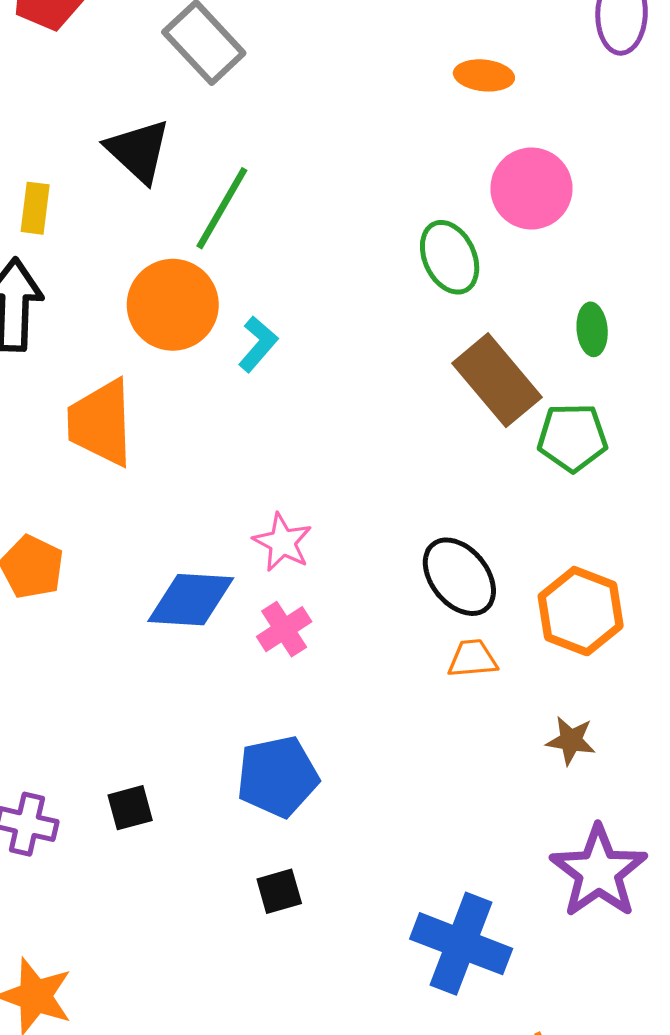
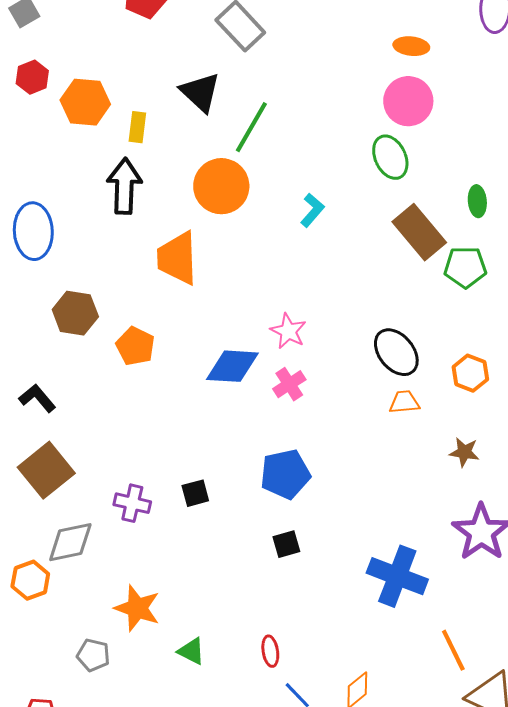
pink circle: (531, 188) -> (408, 101), moved
cyan L-shape: (258, 344) -> (312, 210), moved
orange hexagon: (581, 611) -> (470, 373), size x0.7

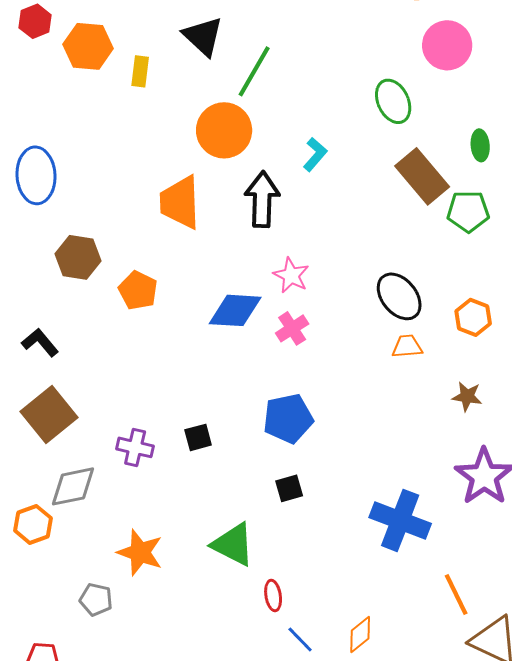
pink circle: (408, 101) -> (447, 45), moved
black arrow: (124, 186) -> (262, 199), moved
green triangle: (191, 651) -> (233, 544), moved, size x1.6

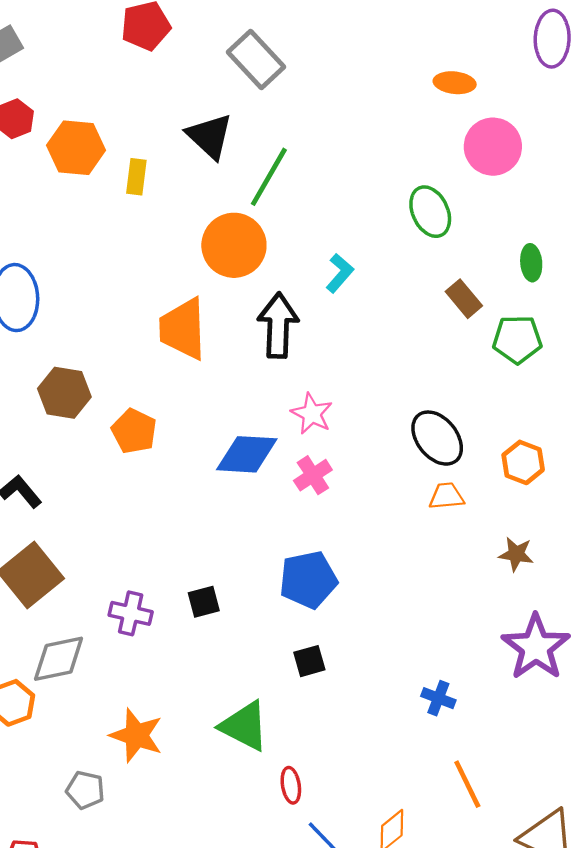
brown rectangle: (422, 176) -> (464, 299), size x0.6
blue cross: (400, 520) -> (438, 698), size x0.5
orange line: (456, 594) -> (467, 784), moved

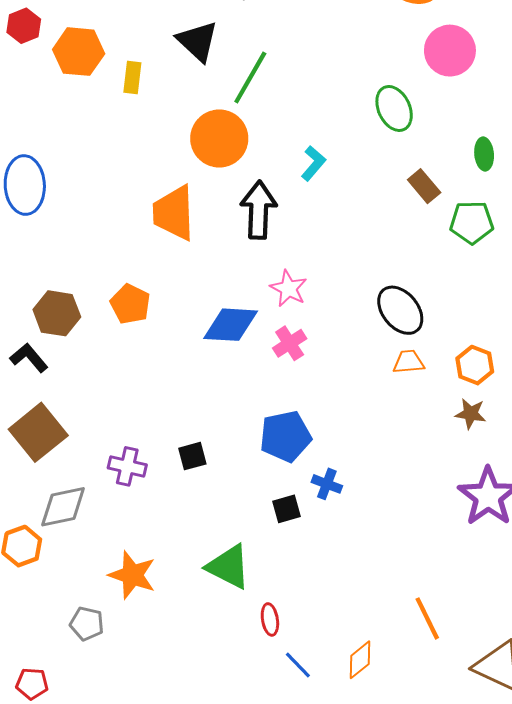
brown hexagon: (64, 393) -> (57, 313), moved
orange hexagon: (523, 462) -> (475, 365), moved
blue cross: (438, 698) -> (327, 484), moved

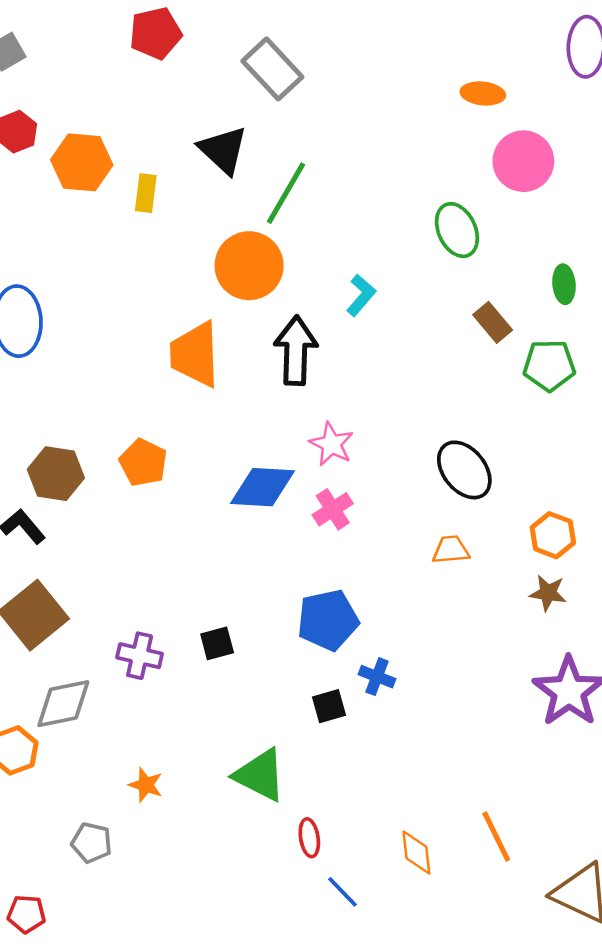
orange trapezoid: (409, 362) -> (451, 550), moved
orange star: (132, 575) -> (146, 785), size x0.6
orange diamond: (360, 660) -> (416, 853), moved, turned -57

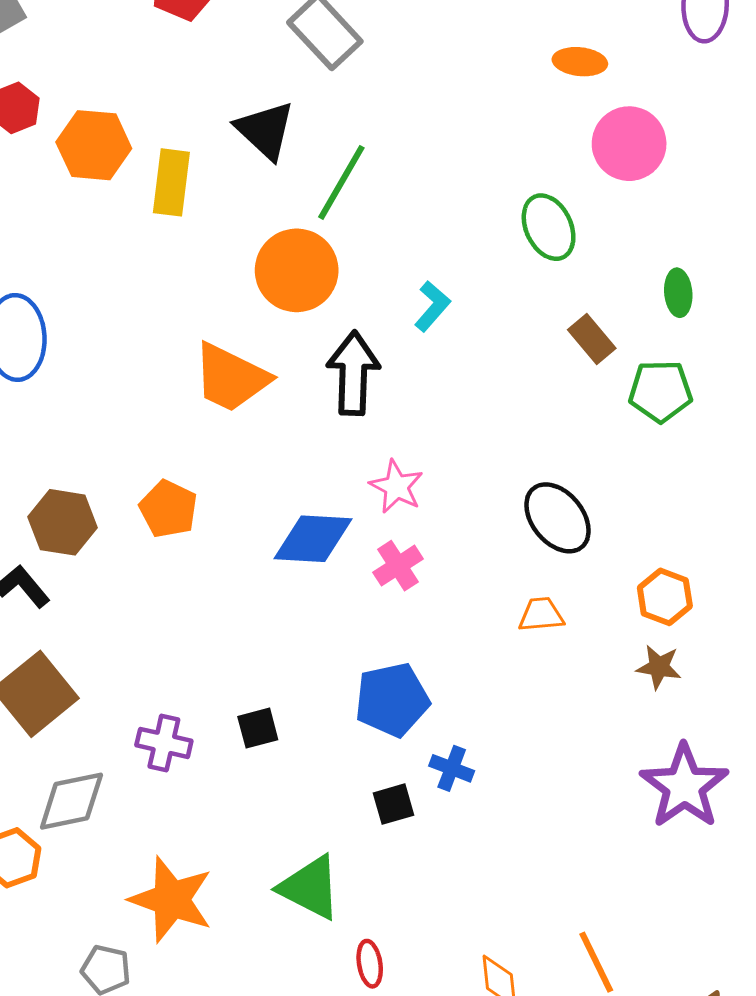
yellow rectangle: (146, 193) -> (171, 182), size x1.4
orange trapezoid: (195, 354) -> (231, 378), turned -62
orange star: (146, 785) -> (171, 900), size x2.0

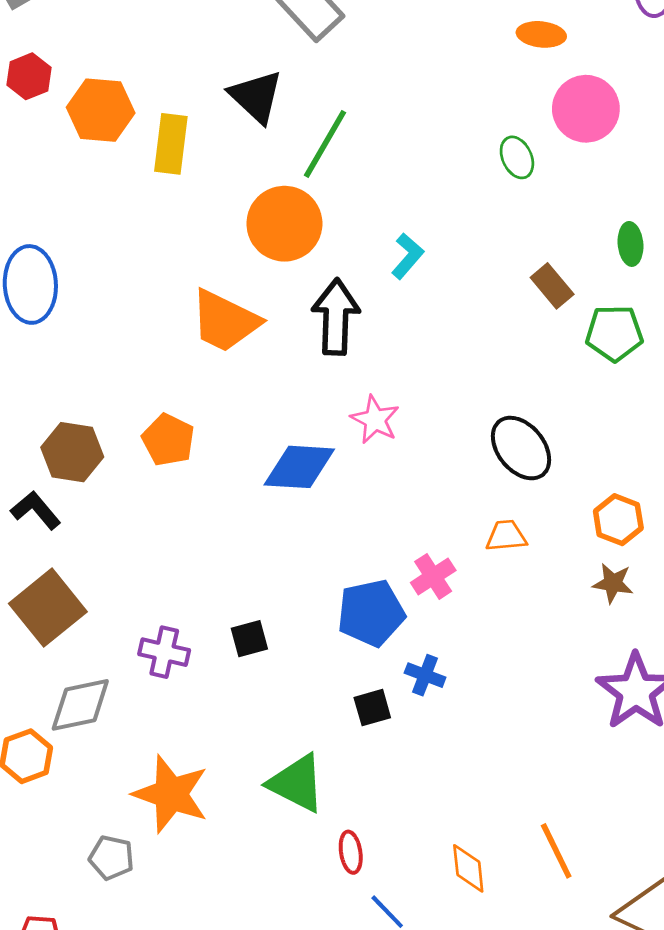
green ellipse: (549, 227) -> (517, 157), moved, size x0.7
pink cross: (398, 566) -> (433, 576), moved

